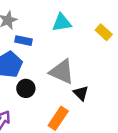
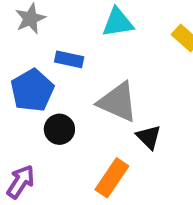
blue rectangle: (23, 41) -> (69, 59), moved

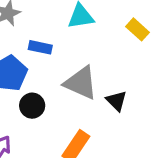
black triangle: (149, 137) -> (116, 101), moved

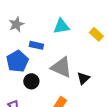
black triangle: (116, 101) -> (83, 78), turned 32

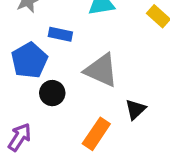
black triangle: (83, 78) -> (136, 109), moved

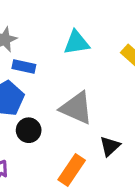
blue rectangle: (60, 34) -> (24, 67), moved

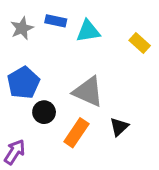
blue rectangle: (24, 67) -> (56, 21), moved
orange rectangle: (72, 170) -> (76, 133), moved

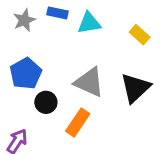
black triangle: (119, 127) -> (135, 88), moved, size x1.6

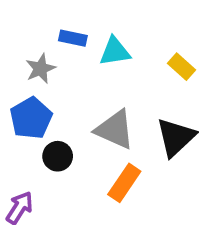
gray star: (24, 20) -> (40, 69), moved
orange rectangle: (78, 122) -> (124, 183), moved

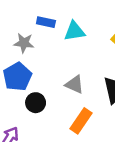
gray star: (40, 69) -> (24, 43), turned 30
gray triangle: (115, 130) -> (75, 84), size x0.7

